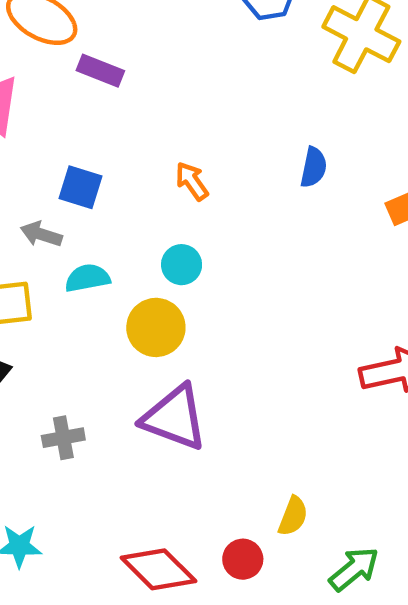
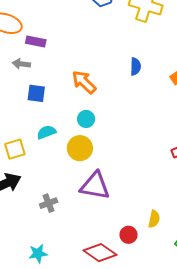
orange arrow: (192, 181) -> (84, 82), size x1.5
gray arrow: (41, 234) -> (21, 64), moved
red circle: (243, 559) -> (129, 235), moved

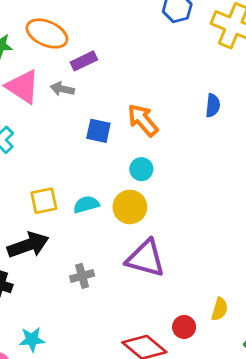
purple rectangle: (36, 41) -> (84, 61), turned -42
blue square: (36, 93) -> (98, 131), moved
cyan semicircle: (46, 132) -> (86, 204), moved
cyan star: (38, 253) -> (32, 339), moved

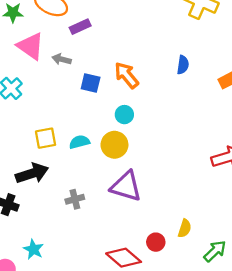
gray arrow: (62, 89) -> (62, 59), moved
cyan star: (32, 339) -> (33, 249), turned 30

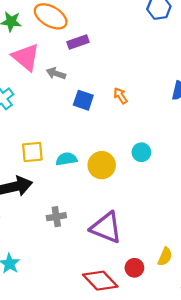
orange arrow: (126, 75) -> (120, 96), size x0.6
cyan circle: (124, 115) -> (141, 152), moved
purple triangle: (126, 186) -> (106, 228), moved

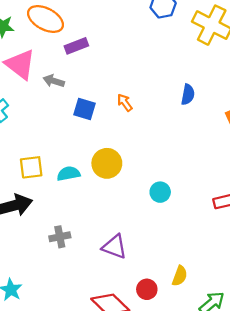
cyan circle: (141, 152) -> (160, 192), moved
yellow circle: (102, 165) -> (107, 163), moved
purple triangle: (106, 228) -> (115, 247), size x0.7

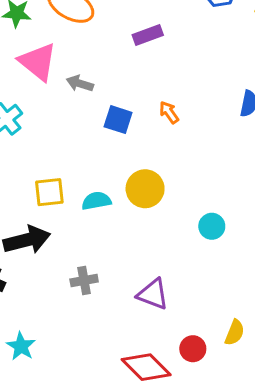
purple rectangle: (76, 46) -> (148, 35), moved

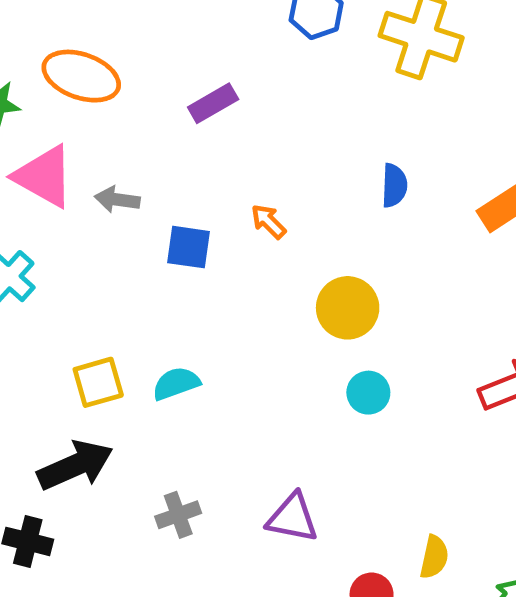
yellow circle: (145, 189) -> (348, 308), moved

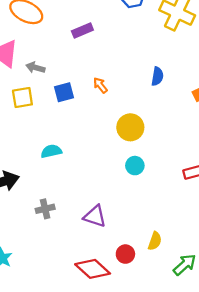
blue square: (189, 247) -> (64, 92), turned -30
yellow square: (98, 382) -> (22, 97), moved

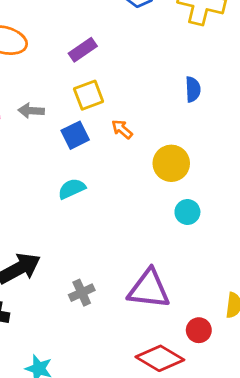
orange arrow: (100, 85) -> (122, 129), moved
yellow square: (22, 97) -> (89, 95), moved
cyan semicircle: (51, 151) -> (72, 189), moved
purple triangle: (95, 216) -> (149, 289), size x1.4

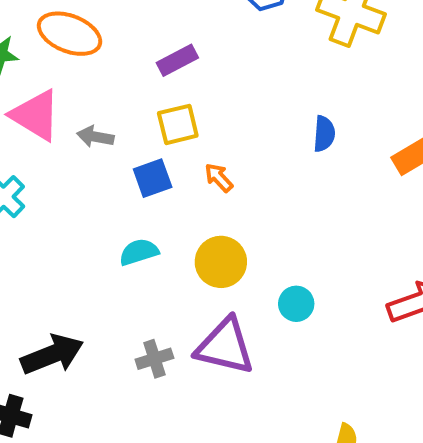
yellow circle: (171, 163) -> (221, 262), moved
purple triangle: (149, 289) -> (225, 346), moved
gray cross: (82, 293) -> (154, 359), moved

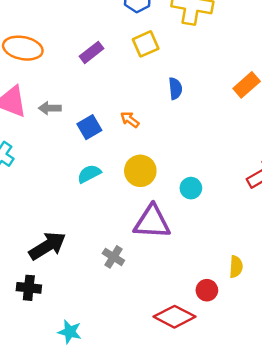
yellow square: (178, 124) -> (146, 44), moved
blue semicircle: (324, 134) -> (175, 88), moved
gray cross: (154, 359) -> (113, 257), moved, turned -30

